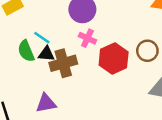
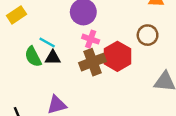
brown circle: (147, 51) -> (148, 35), moved
brown cross: (63, 63) -> (93, 62), moved

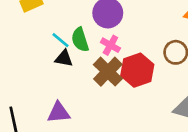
green semicircle: (33, 57) -> (80, 40), moved
brown cross: (93, 62) -> (108, 72), turned -35

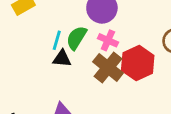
cyan line: (60, 40) -> (57, 40), turned 72
green semicircle: (80, 40) -> (76, 38), turned 55

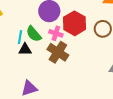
green semicircle: (76, 38) -> (34, 34), turned -66
red hexagon: (138, 63) -> (75, 23), moved

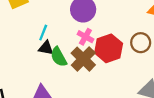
red hexagon: (75, 23) -> (109, 48), moved
green semicircle: (34, 34) -> (59, 57), moved

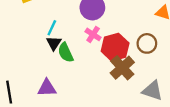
black triangle: (46, 48) -> (54, 43), turned 49
brown cross: (83, 59) -> (122, 68), moved

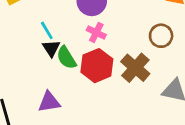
cyan line: (52, 28) -> (47, 30), turned -49
red hexagon: (115, 47) -> (97, 66), moved

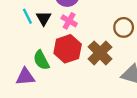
black triangle: (51, 48) -> (44, 18), moved
green semicircle: (66, 58) -> (41, 60), moved

